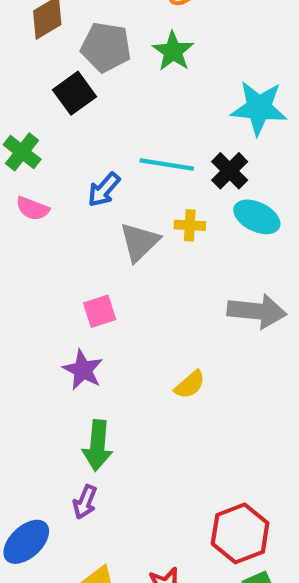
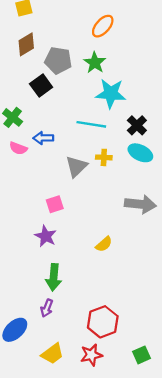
cyan star: (259, 108) -> (111, 93), moved
black cross: (230, 171) -> (137, 125), moved
blue arrow: (104, 190) -> (43, 138), moved, turned 48
red hexagon: (240, 533) -> (103, 322), moved

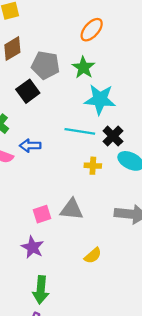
black cross: (137, 125) -> (113, 136), moved
gray triangle: (76, 167) -> (72, 209), moved, turned 50

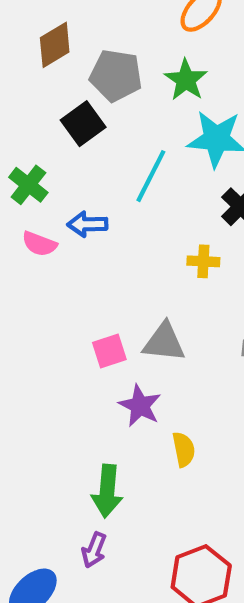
cyan line: (80, 131) -> (151, 176), moved, turned -72
purple star: (33, 247) -> (140, 406), moved
yellow semicircle: (93, 256) -> (184, 449), moved, turned -60

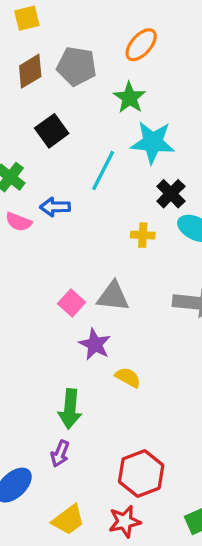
gray pentagon: (116, 75) -> (77, 66), moved
pink square: (109, 351) -> (72, 303), turned -30
yellow semicircle: (184, 449) -> (128, 377), turned -50

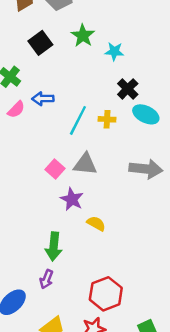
green star: (130, 98) -> (83, 36), moved
cyan star: (153, 142) -> (114, 51), size x0.6
cyan line: (103, 171) -> (78, 120), moved
pink semicircle: (19, 222) -> (16, 110), turned -66

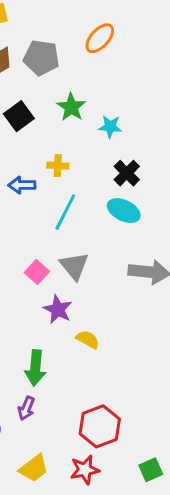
cyan ellipse: (146, 114) -> (124, 211), moved
yellow cross: (107, 119) -> (58, 166), moved
gray triangle: (85, 164) -> (74, 266), turned 45

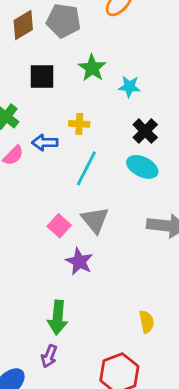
black square: (19, 116) -> (42, 77), turned 36
yellow semicircle: (88, 339) -> (147, 322), moved, turned 50

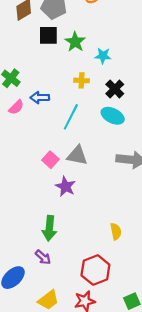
black square: (42, 77) -> (48, 35), moved
yellow cross: (79, 124) -> (82, 80), moved
gray triangle: (95, 220) -> (77, 155), turned -40
purple arrow: (49, 356) -> (43, 257), turned -70

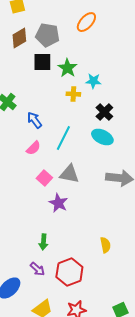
yellow cross: (82, 80) -> (73, 94), moved
blue arrow: (40, 98) -> (34, 120), turned 54
pink semicircle: (16, 107) -> (33, 148), moved
green arrow: (49, 228) -> (43, 242), size x0.7
red hexagon: (95, 270) -> (69, 272), moved

